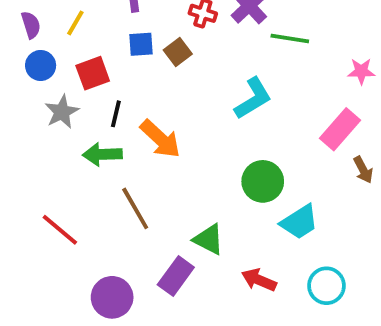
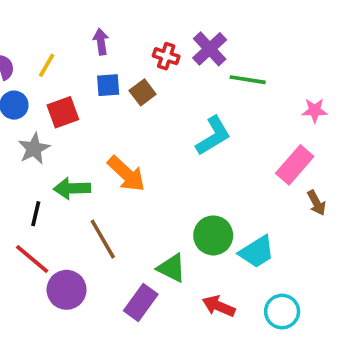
black line: (116, 114) -> (36, 214), moved
green circle: (263, 181) -> (213, 235), moved
purple circle: (112, 297) -> (67, 290), moved

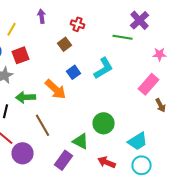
purple cross: (210, 49) -> (140, 20), moved
blue square: (108, 85) -> (74, 72), moved, turned -32
cyan trapezoid: (257, 252) -> (138, 141), moved

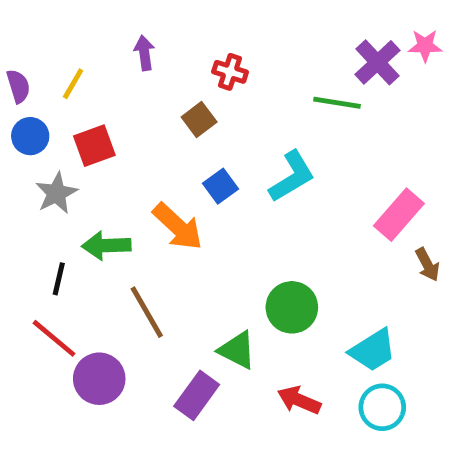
pink star: (160, 54) -> (425, 46), moved

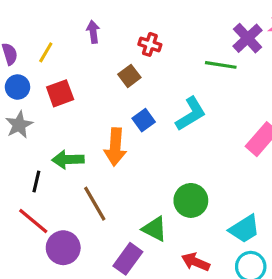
gray star: (56, 193) -> (19, 125), moved
orange arrow: (178, 226) -> (115, 147), turned 51

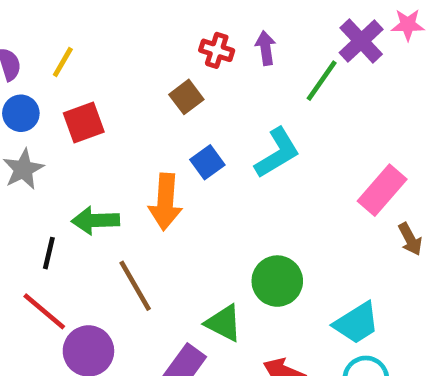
purple arrow: (93, 32) -> (266, 48), moved
green line: (221, 65) -> (322, 81), turned -64

